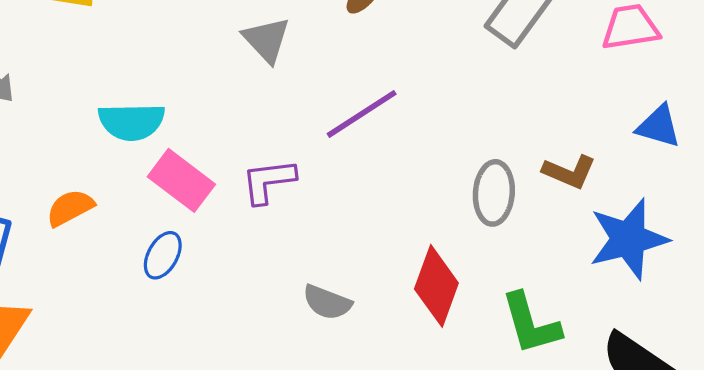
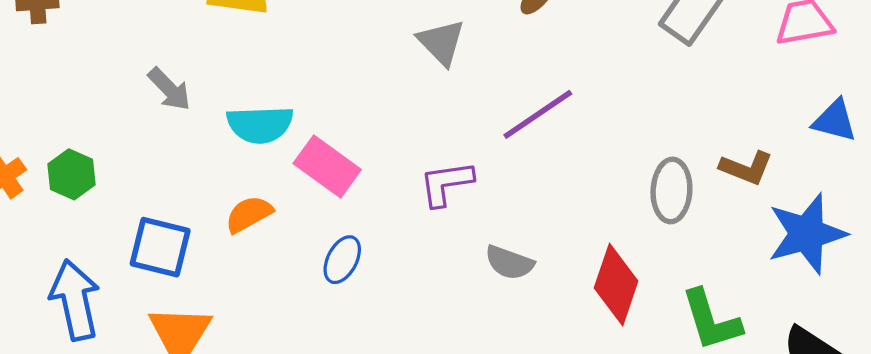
cyan semicircle: (131, 122) -> (260, 125), moved
pink rectangle: (181, 180) -> (327, 166), moved
gray semicircle: (327, 302) -> (509, 263), moved

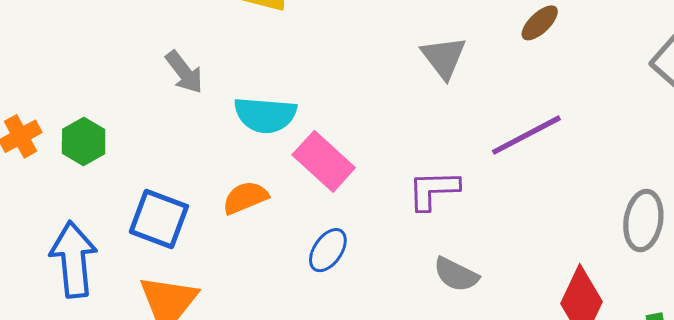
gray semicircle: (509, 263) -> (456, 274), moved

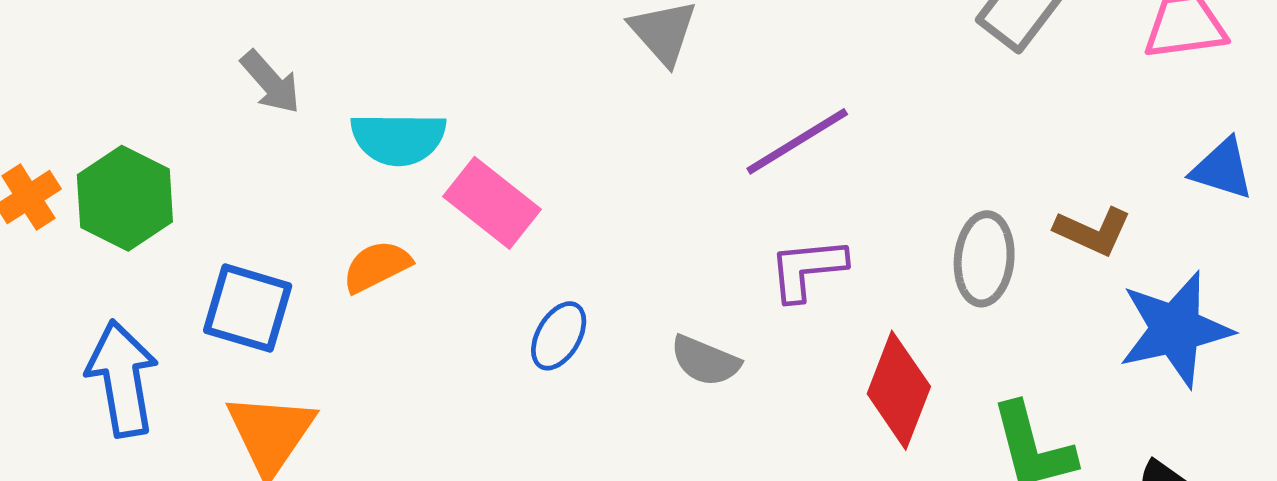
green hexagon: (84, 141) -> (125, 198), size x1.4
purple L-shape: (433, 190) -> (807, 269), moved
blue ellipse: (328, 250) -> (559, 336), moved

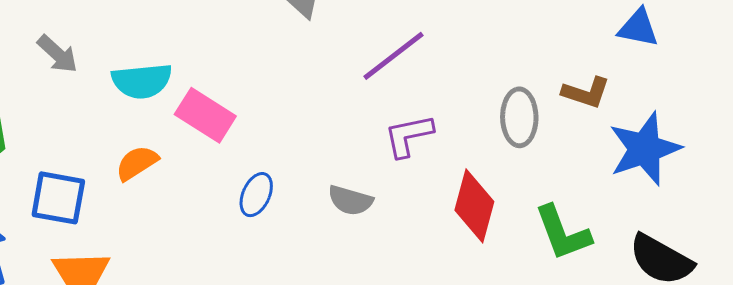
blue triangle: (1222, 169) -> (638, 28), moved

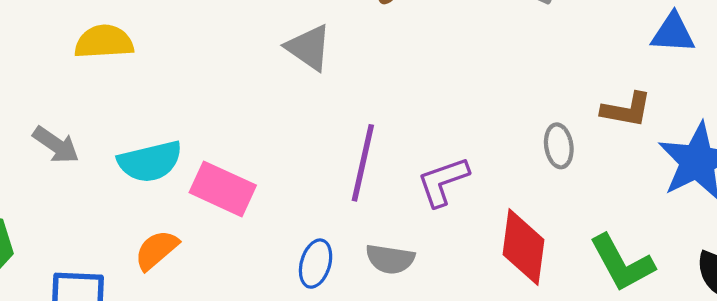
purple line: (394, 56) -> (363, 163), moved, turned -32
gray ellipse: (519, 117) -> (559, 146), size x0.7
blue ellipse: (256, 195) -> (316, 264), moved

